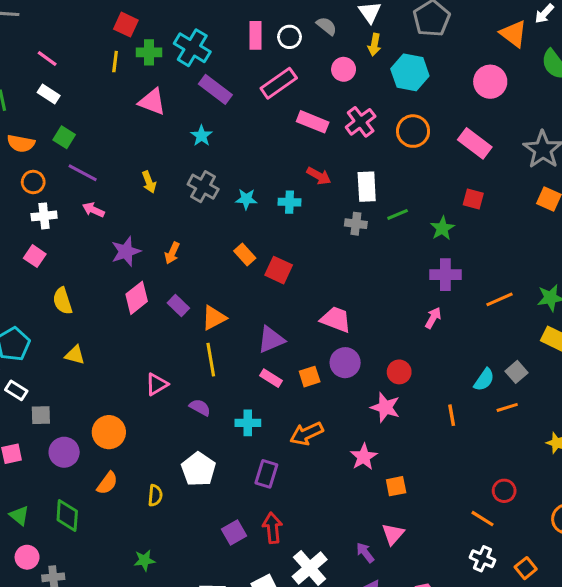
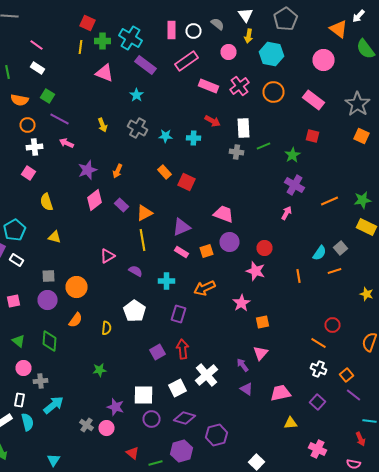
purple cross: (445, 275) -> (294, 185), turned 30
gray square: (41, 415) -> (48, 276), moved

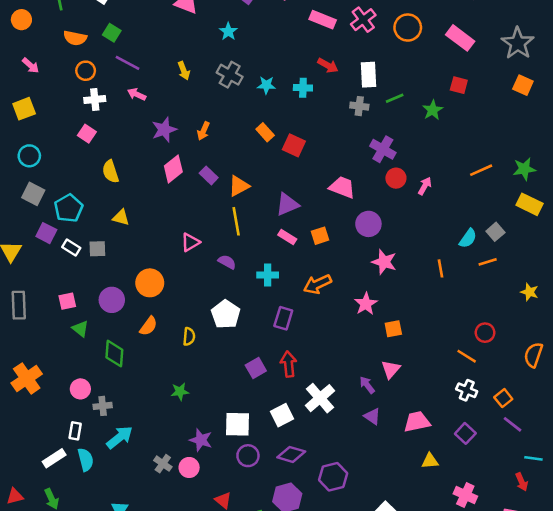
purple cross: (294, 185) -> (383, 149), moved
purple circle: (230, 242) -> (368, 224), moved
red circle: (264, 248) -> (396, 178), moved
gray square: (48, 276) -> (97, 249), moved
green triangle: (18, 341) -> (80, 329), moved

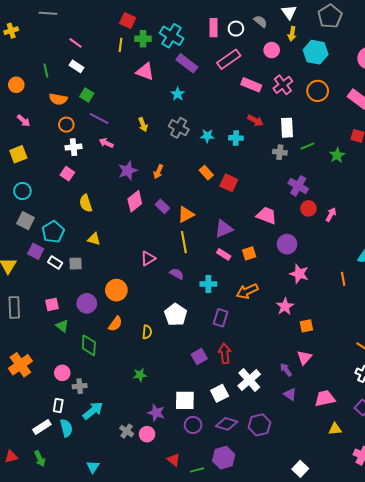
purple hexagon: (333, 477) -> (259, 425), moved

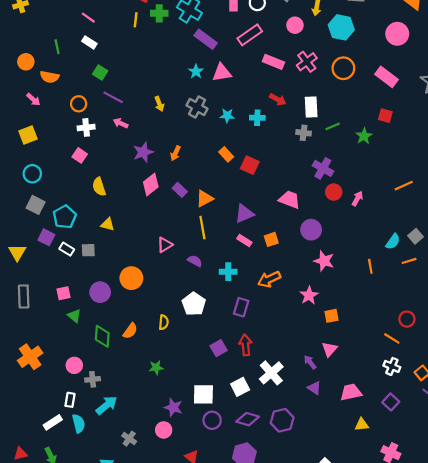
pink triangle: (145, 72) -> (222, 73), moved, turned -30
orange semicircle: (58, 99) -> (50, 77), moved
orange semicircle: (115, 324) -> (130, 331), moved
gray cross: (127, 431) -> (129, 439), moved

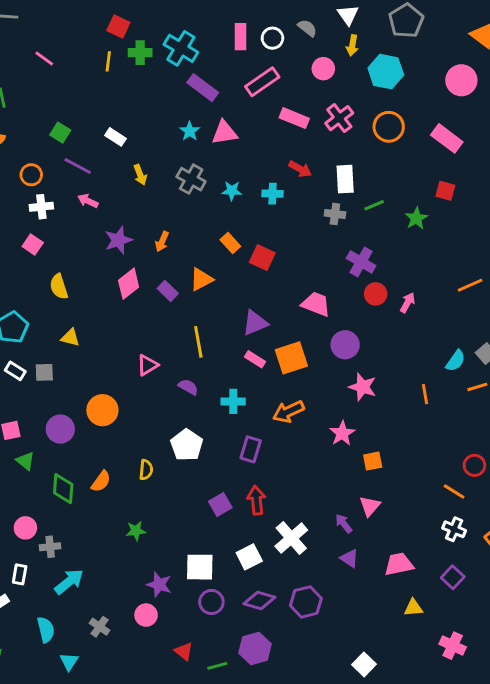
white rectangle: (89, 42) -> (116, 137), moved
orange triangle: (205, 199) -> (201, 279), moved
orange square: (271, 239) -> (291, 358), size x1.6
cyan semicircle: (79, 423) -> (46, 630), moved

